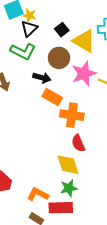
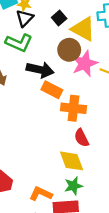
brown circle: (59, 58) -> (69, 50), moved
black arrow: (42, 78) -> (40, 70), size x1.4

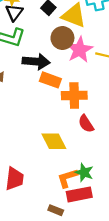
yellow diamond: (72, 161) -> (54, 141), moved
green star: (73, 186) -> (84, 172), turned -30
orange L-shape: (41, 194) -> (67, 178), moved, turned -35

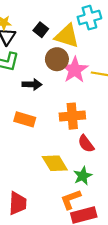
black arrow: (36, 62) -> (32, 84), size x0.7
orange rectangle: (50, 80) -> (25, 119), moved
green star: (84, 172) -> (83, 176), moved, turned 30

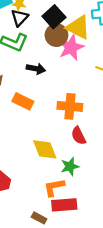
black square: (41, 30) -> (54, 17), size x1.5
brown circle: (57, 59) -> (56, 35), moved
pink star: (75, 70) -> (71, 47), moved

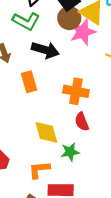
black arrow: (36, 69) -> (45, 50), size x1.4
orange rectangle: (23, 101) -> (29, 82), turned 42
orange L-shape: (54, 187) -> (39, 170), moved

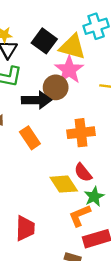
brown circle: (69, 18) -> (56, 87), moved
red semicircle: (82, 122) -> (83, 172), moved
orange L-shape: (39, 170) -> (80, 216), moved

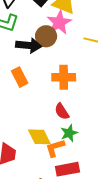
yellow diamond: (64, 184) -> (39, 137), moved

